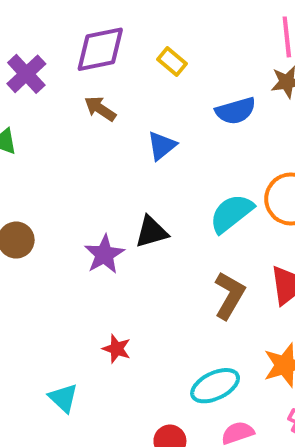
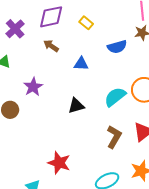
blue triangle: (162, 146) -> (81, 64), turned 42
purple star: (104, 254) -> (33, 87), moved
red star: (117, 349) -> (59, 163), size x1.6

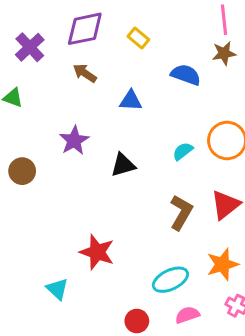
blue semicircle: (117, 47) -> (186, 75), turned -144
purple star: (33, 87) -> (74, 140), moved
cyan semicircle: (115, 97) -> (183, 151), size x0.6

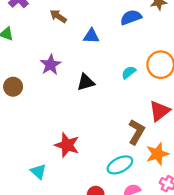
blue semicircle: (186, 75) -> (131, 17), turned -40
brown L-shape: (181, 212) -> (136, 132), moved

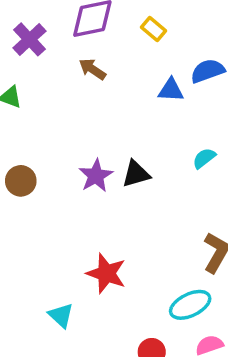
blue triangle: (91, 36) -> (171, 90), moved
purple star: (51, 65) -> (96, 176), moved

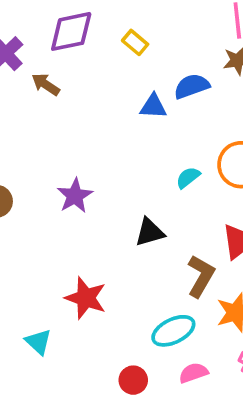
brown arrow: (92, 69) -> (46, 84), moved
black triangle: (136, 174) -> (150, 232), moved

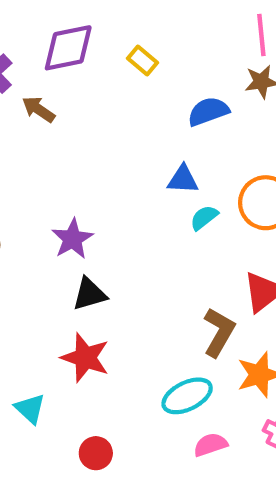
blue triangle: (153, 106) -> (183, 179), moved
black triangle: (150, 232) -> (89, 294), moved
red circle: (133, 380) -> (96, 453), moved

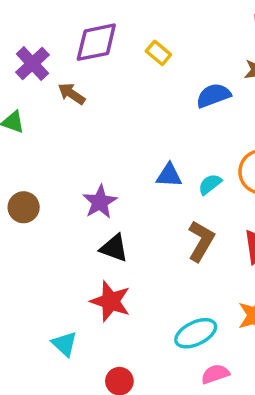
blue triangle: (183, 179) -> (169, 175), moved
black triangle: (89, 294) -> (114, 248), turned 36
brown L-shape: (219, 332) -> (201, 241), moved

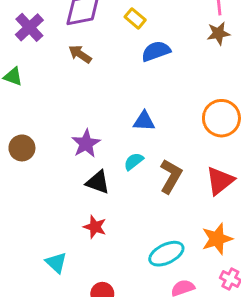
brown arrow: (71, 94) -> (80, 54), moved
blue semicircle: (213, 95) -> (156, 51), moved
cyan semicircle: (210, 184) -> (134, 161), moved
red star: (111, 301) -> (95, 227), size x0.7

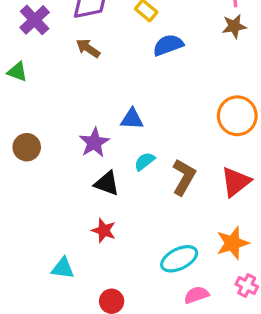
blue triangle: (144, 121) -> (132, 119), moved
cyan triangle: (56, 263) -> (63, 268), turned -35

